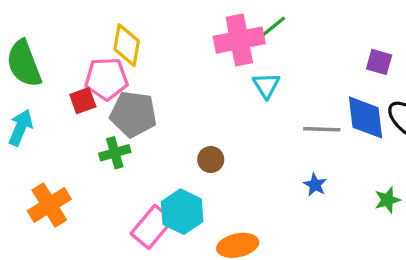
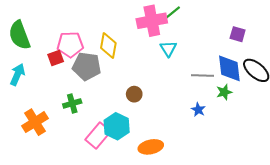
yellow diamond: (127, 45) -> (108, 46), moved
green cross: (115, 153) -> (72, 103), moved
green star: (387, 200) -> (224, 92), moved

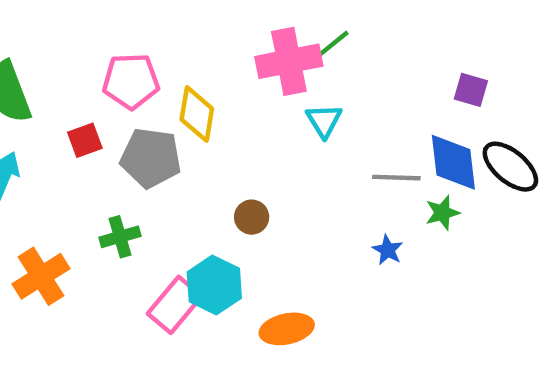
pink pentagon: (70, 45) -> (131, 81), moved

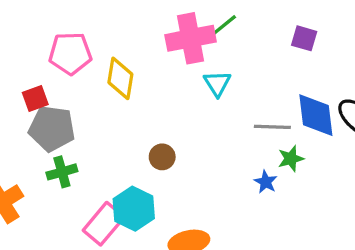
purple square: (471, 90) -> (304, 38), moved
gray pentagon: (151, 158) -> (52, 128), moved
green star: (442, 213) -> (291, 159), moved

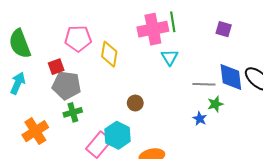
green line: (222, 27) -> (173, 22), turned -60

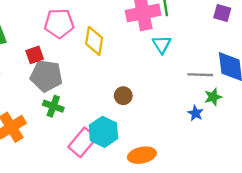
green cross: (73, 112) -> (53, 106), turned 36

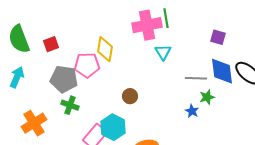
purple square: (222, 13) -> (218, 37), moved
pink pentagon: (59, 23) -> (87, 65), moved
red square: (35, 55) -> (51, 44), moved

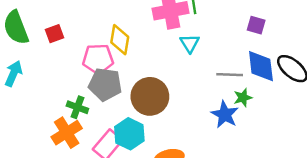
gray pentagon: (64, 79) -> (105, 84), moved
brown circle: (130, 96) -> (150, 96), size x2.0
blue star: (192, 111) -> (225, 115), size x1.6
orange cross: (34, 123) -> (67, 133), moved

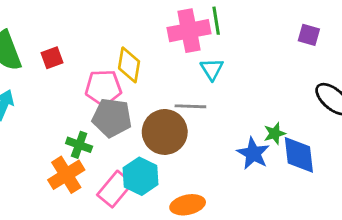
purple square: (256, 25) -> (309, 35), moved
blue diamond: (261, 66) -> (299, 155), moved
gray line: (230, 75) -> (190, 106), moved

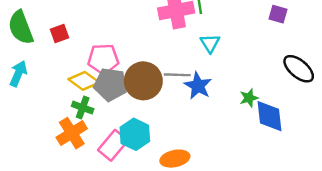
yellow diamond: (129, 65) -> (84, 81), moved, turned -64
cyan triangle: (212, 69) -> (210, 43), moved
brown circle: (165, 132) -> (143, 81), moved
blue star: (253, 153) -> (198, 86), moved

